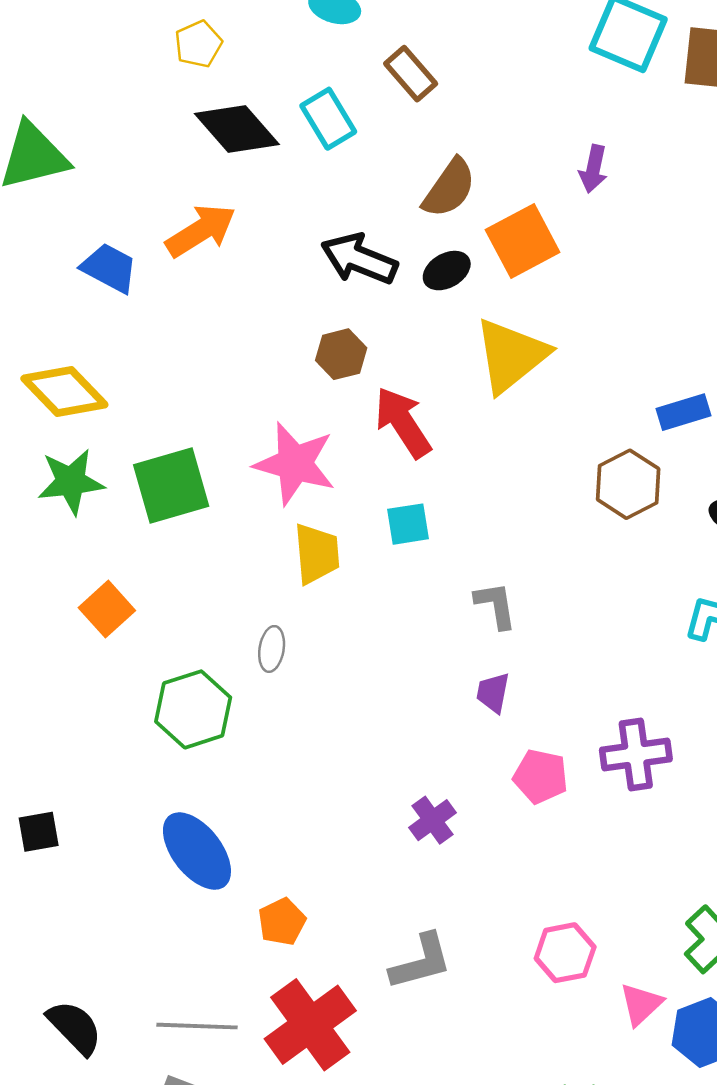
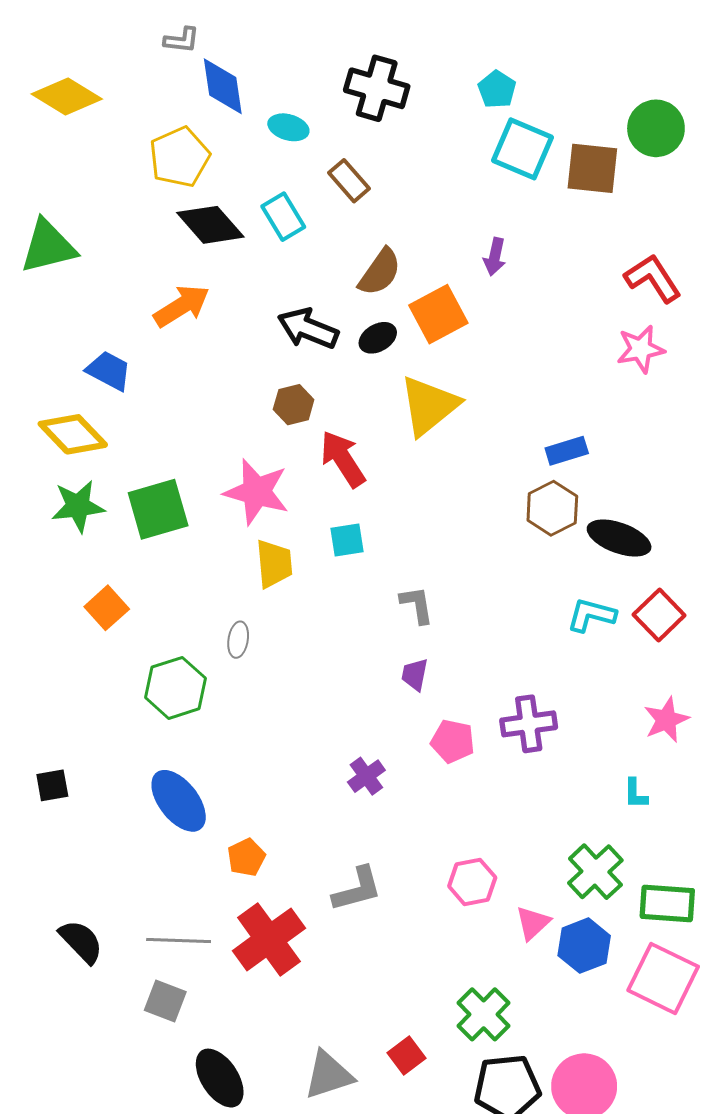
yellow pentagon: (198, 44) -> (180, 157), size x1.6
blue trapezoid: (109, 268) -> (109, 371), moved
brown hexagon: (628, 484) -> (552, 508), moved

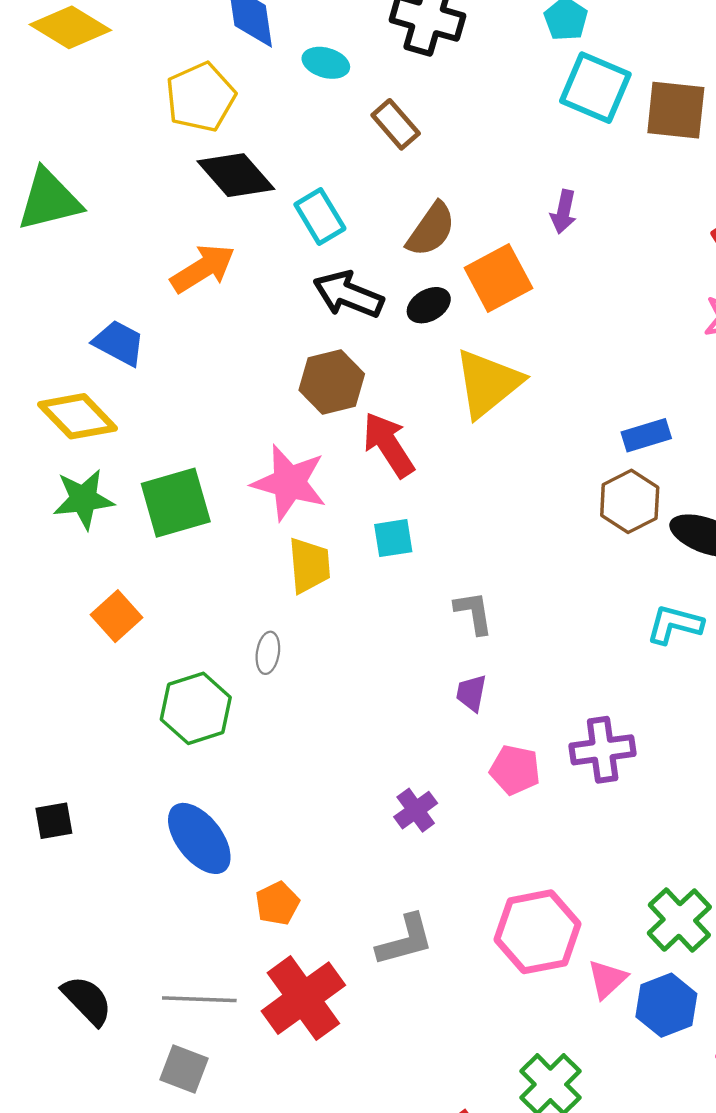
cyan rectangle: (283, 217) -> (320, 217), moved
brown hexagon: (294, 405) -> (332, 382), size x1.4
pink hexagon: (472, 882) -> (537, 932), size x1.5

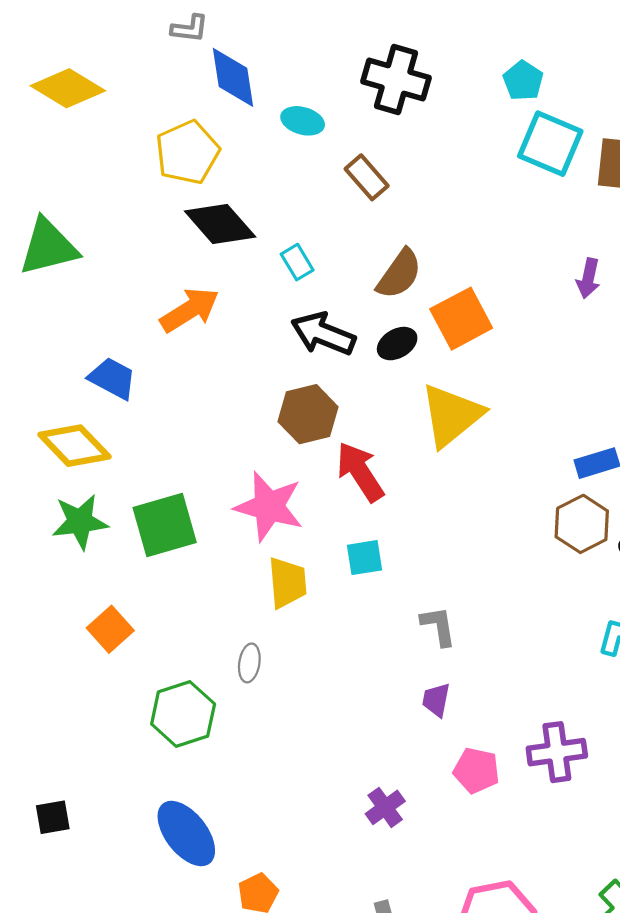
purple arrow: (563, 212) -> (588, 278), moved
cyan rectangle: (320, 217) -> (297, 262), size x0.7

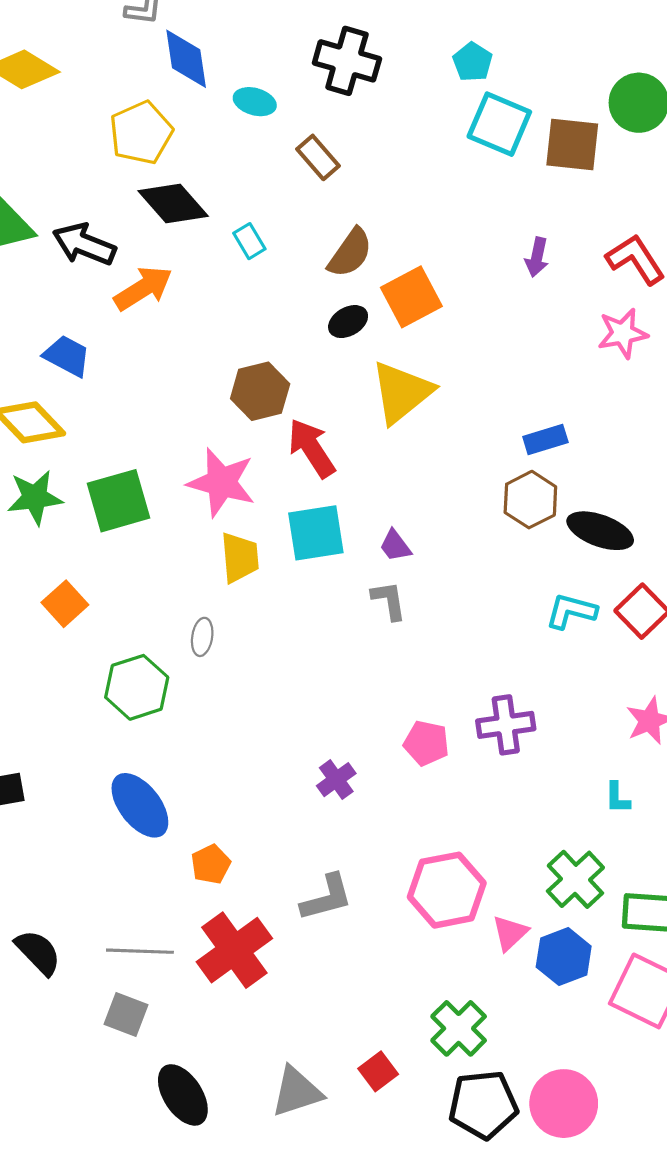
black arrow: (323, 334) -> (84, 244), moved
cyan square: (364, 558) -> (316, 533), size x1.6
purple trapezoid: (436, 700) -> (395, 546), moved, turned -48

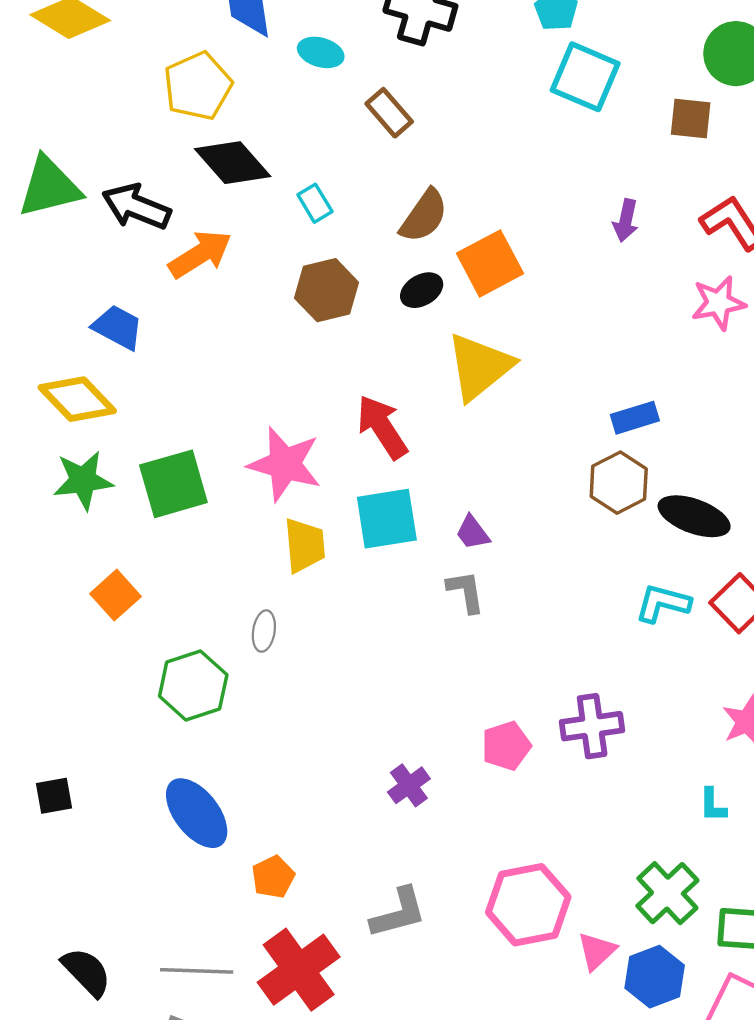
brown square: (572, 145) -> (691, 119), moved, size x0.7
brown hexagon: (260, 391) -> (326, 290), moved
pink pentagon: (426, 743) -> (506, 746), turned -30

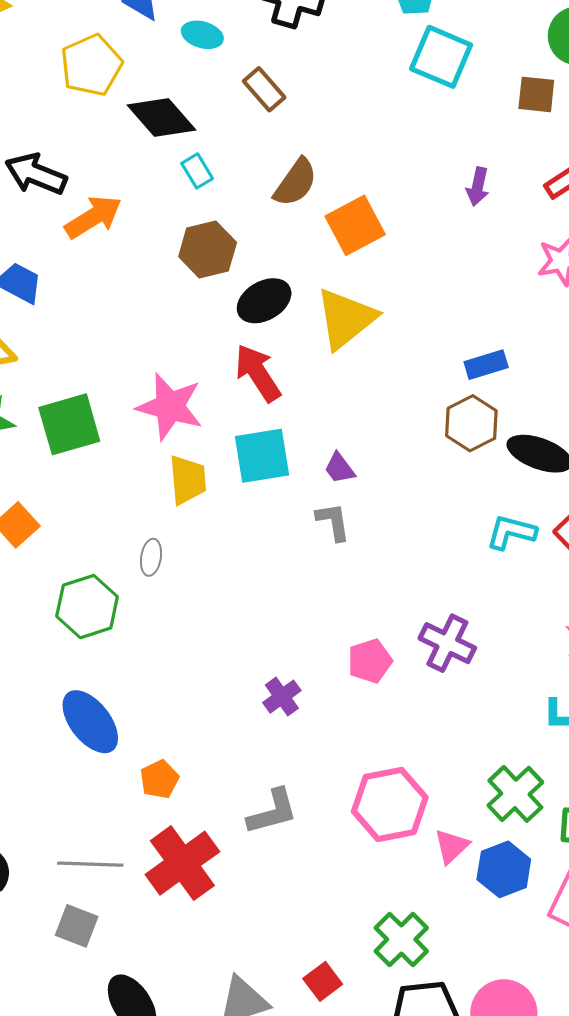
black diamond: (233, 163) -> (161, 118), moved
black ellipse: (422, 290) -> (264, 301), moved, size x1.4
purple cross: (592, 726) -> (447, 643), turned 34

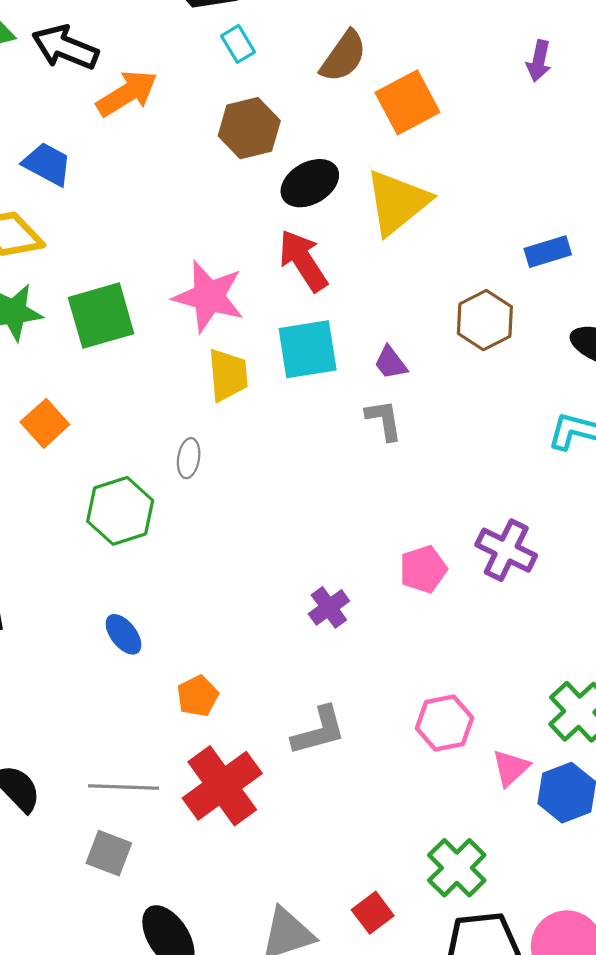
brown hexagon: (471, 423) -> (485, 320), moved
blue ellipse: (90, 722) -> (124, 634), size x0.6
pink hexagon: (390, 804) -> (444, 723), size x0.7

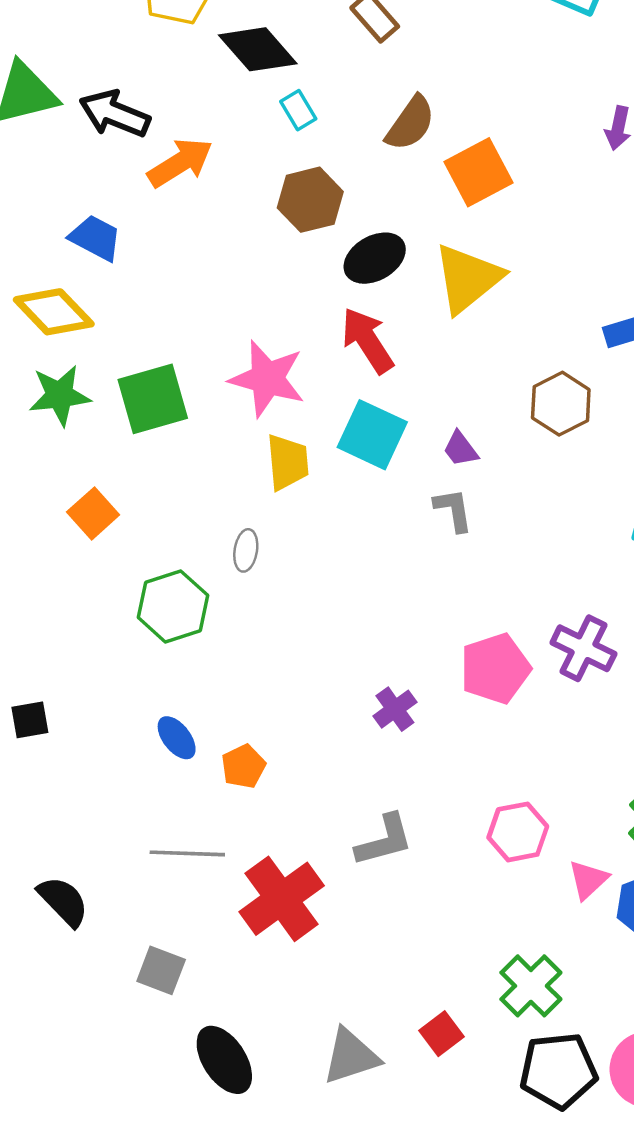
cyan square: (308, 349) -> (372, 435), turned 34
pink pentagon: (423, 569) -> (495, 669), size x1.4
orange pentagon: (198, 696) -> (243, 766), moved
gray line: (124, 787) -> (187, 853), moved

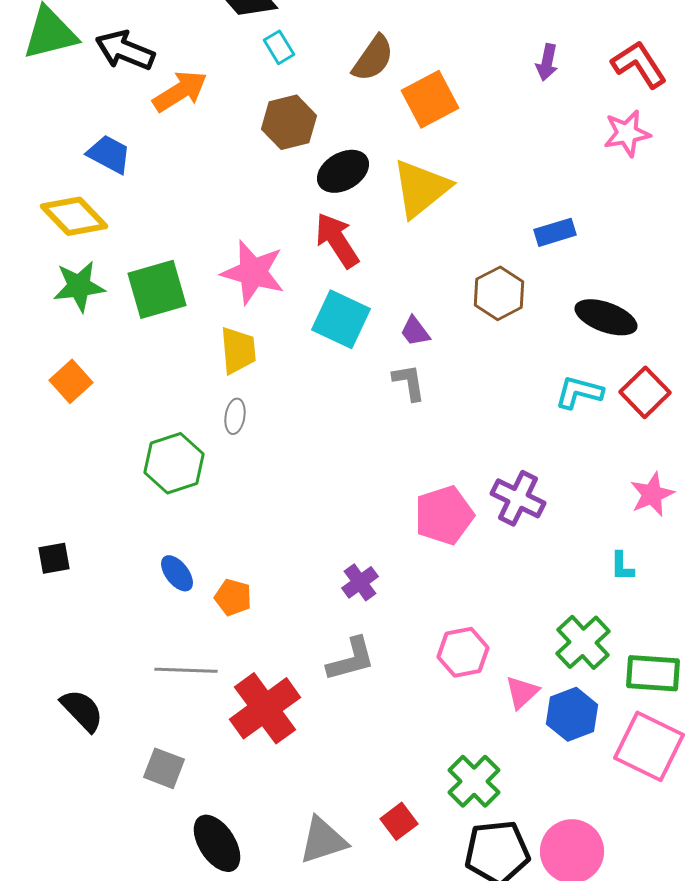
yellow trapezoid: (288, 462) -> (238, 350), moved
orange square: (93, 513) -> (71, 381), moved
purple cross: (395, 709) -> (360, 582), moved
orange pentagon: (243, 766) -> (233, 597), turned -30

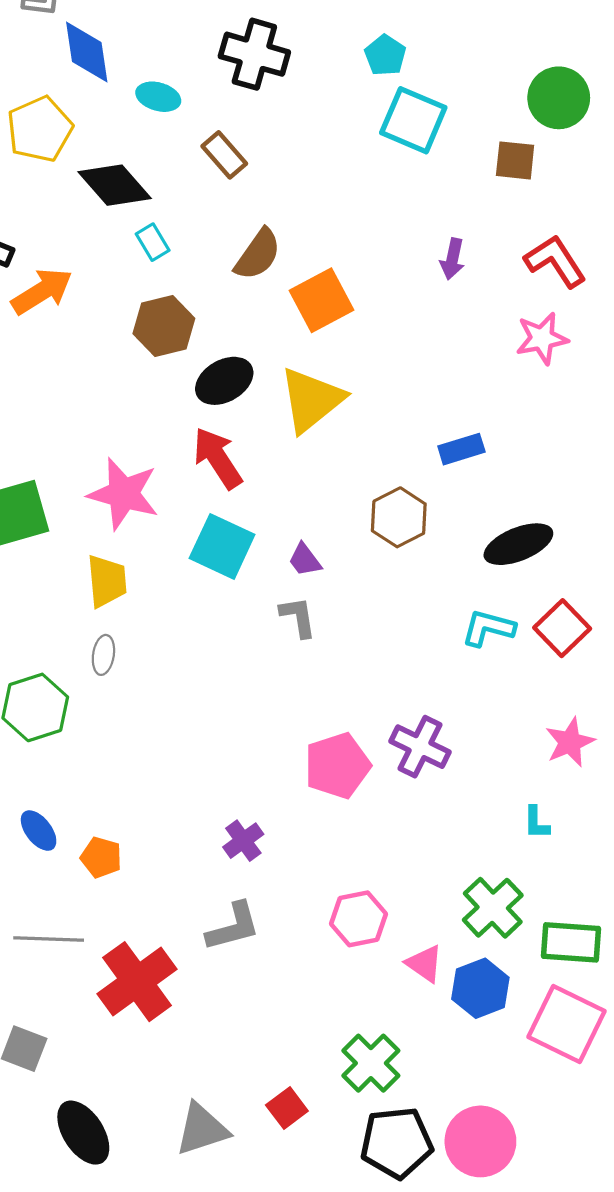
black ellipse: (606, 317) -> (518, 544), turned -42
pink triangle: (522, 692) -> (424, 964), turned -42

